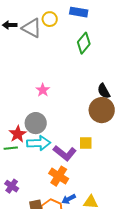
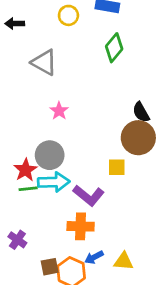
gray triangle: (32, 28) -> (44, 62), moved
yellow square: (86, 143) -> (117, 167), moved
green line: (11, 148) -> (28, 189), moved
orange cross: (59, 176) -> (81, 226), turned -30

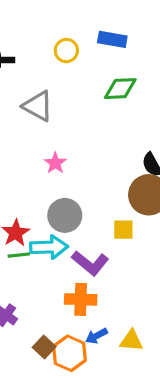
green diamond: (114, 48) -> (120, 89), turned 48
gray circle: (50, 155) -> (65, 215), moved
brown square: (50, 267) -> (44, 347), turned -36

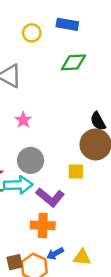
brown square: (44, 347) -> (15, 262), turned 35

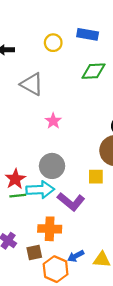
pink star: (23, 120) -> (53, 121), moved
orange cross: (43, 225) -> (50, 229), moved
brown square: (15, 262) -> (34, 253), moved

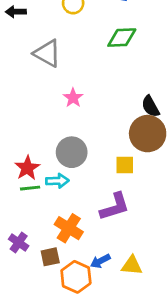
cyan arrow: (40, 190) -> (57, 181), size x0.7
purple L-shape: (71, 202) -> (115, 207), moved, turned -56
orange cross: (50, 229) -> (69, 228), turned 30

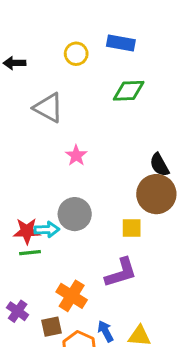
red star: (27, 168) -> (27, 231), turned 30
cyan arrow: (57, 181) -> (47, 230), moved
blue arrow: (100, 261) -> (105, 331), turned 90

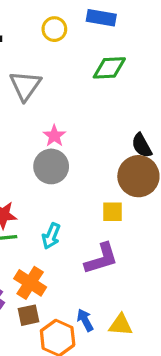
gray triangle: (48, 108) -> (25, 86), turned 36
gray circle: (75, 214) -> (51, 166), moved
cyan arrow: (47, 230) -> (51, 236), moved, turned 115
orange cross: (72, 296) -> (30, 283), moved

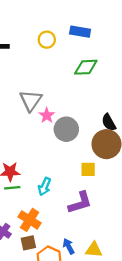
gray triangle: (25, 86) -> (31, 101), moved
gray circle: (51, 166) -> (66, 129), moved

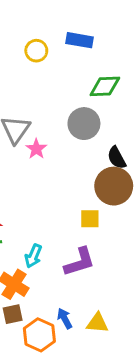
green diamond: (86, 67) -> (105, 86), moved
gray circle: (66, 129) -> (84, 124), moved
cyan arrow: (44, 187) -> (33, 256), moved

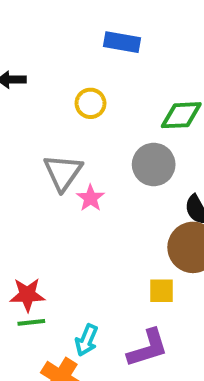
blue rectangle: (79, 40) -> (122, 42), moved
yellow circle: (36, 51) -> (90, 103), moved

